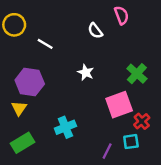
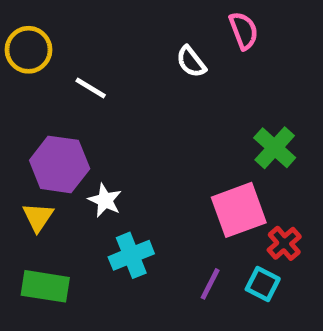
white star: (86, 72) -> (105, 200), moved
cyan square: (131, 142) -> (263, 284), turned 35
green rectangle: (23, 143) -> (45, 286), turned 40
purple line: (107, 151) -> (210, 284), moved

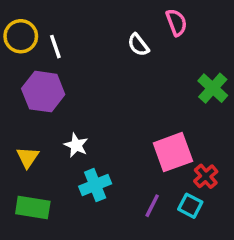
white line: (91, 88) -> (55, 47), moved, turned 40
green cross: (275, 148) -> (213, 88), moved
purple hexagon: (60, 164) -> (43, 92), moved

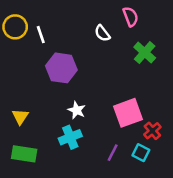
green cross: (213, 88) -> (145, 53), moved
purple hexagon: (43, 92) -> (61, 68), moved
white star: (76, 145) -> (77, 110), moved

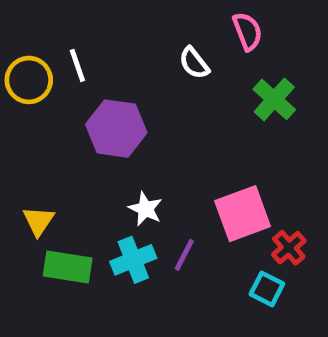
yellow circle: (15, 27) -> (29, 80), moved
purple line: (113, 153) -> (184, 255), moved
green rectangle: (24, 154) -> (68, 267), moved

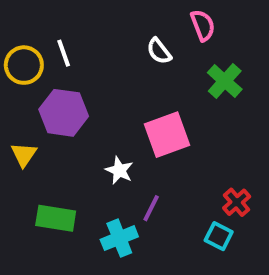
purple hexagon: (116, 129) -> (64, 113), moved
pink square: (243, 214) -> (167, 135), moved
yellow triangle: (38, 221) -> (24, 155), moved
cyan cross: (133, 260) -> (119, 238), moved

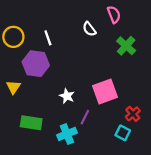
white line: (64, 53) -> (48, 38), moved
pink square: (167, 135) -> (105, 92), moved

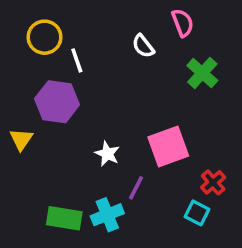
yellow circle: (13, 37) -> (45, 37), moved
green rectangle: (31, 123) -> (64, 218), moved

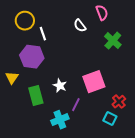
green rectangle: (64, 218) -> (36, 96), moved, turned 66

